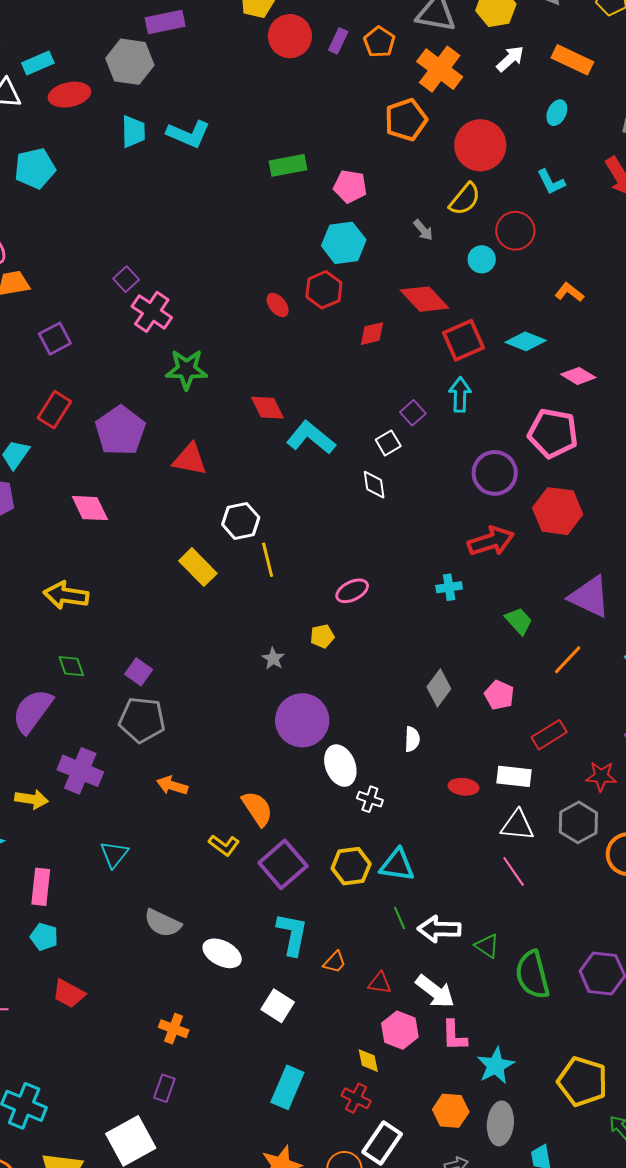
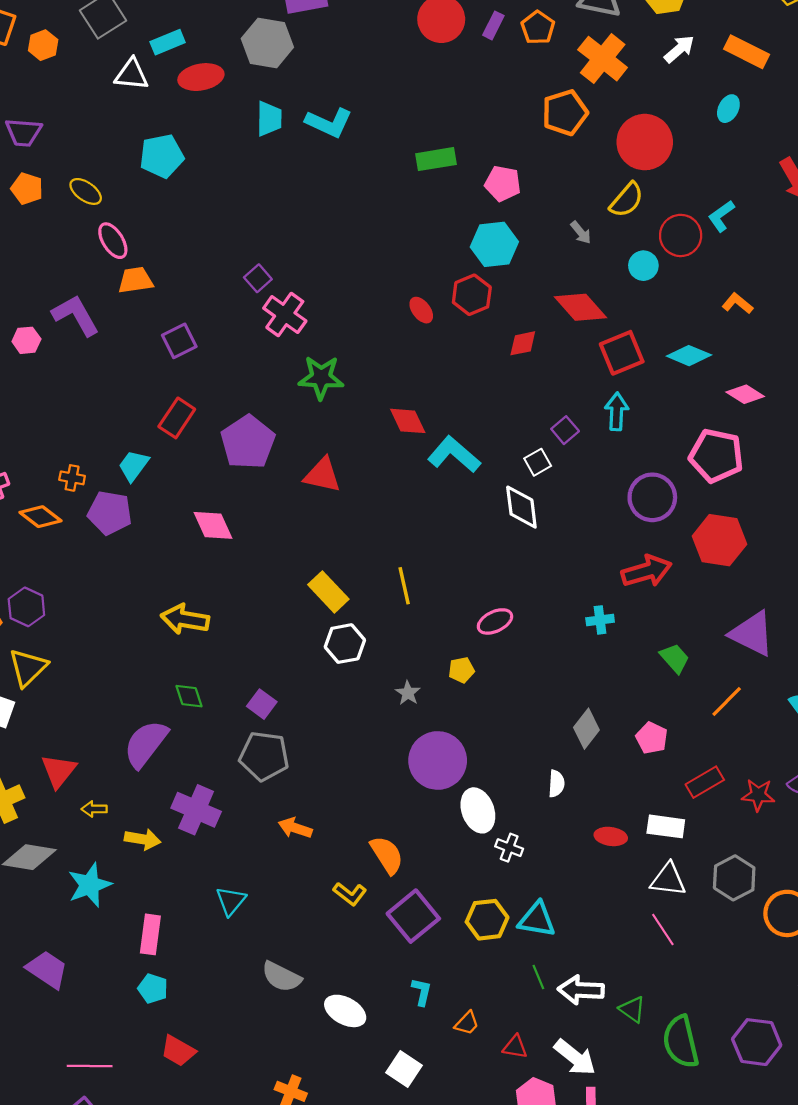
cyan L-shape: (551, 182) -> (721, 216), moved, turned 80
white diamond: (374, 485) -> (521, 507), size x1.4
white hexagon: (241, 521) -> (345, 644), moved
red star: (601, 776) -> (758, 795), moved
cyan L-shape: (292, 934) -> (422, 992), size x0.6

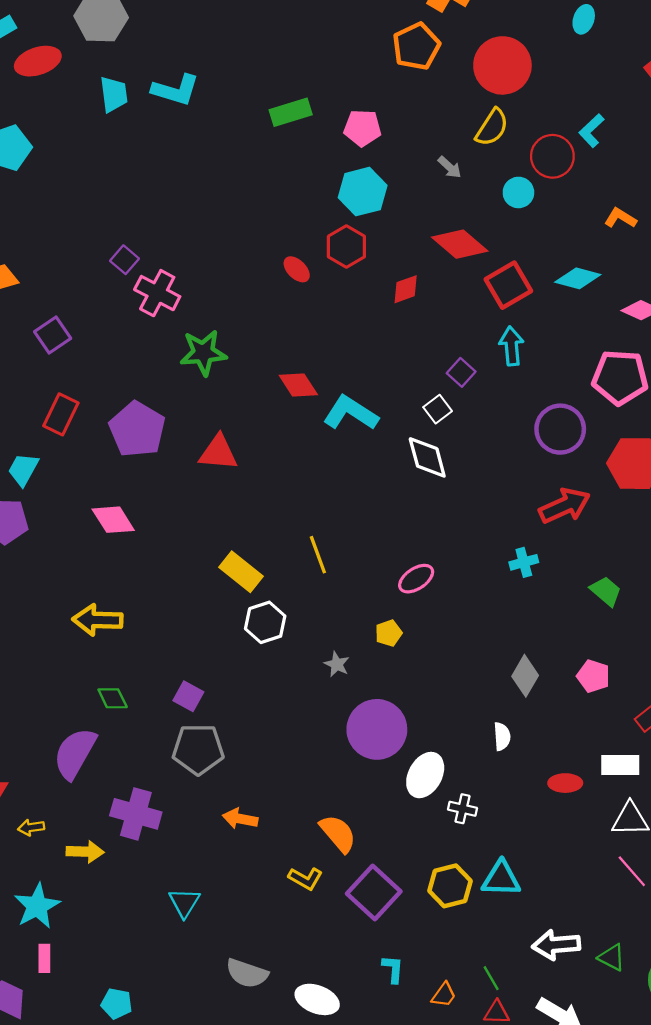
white ellipse: (478, 810) -> (425, 775), turned 57
pink rectangle: (150, 934) -> (44, 958), moved, size x0.7
green line: (538, 977) -> (491, 978), moved

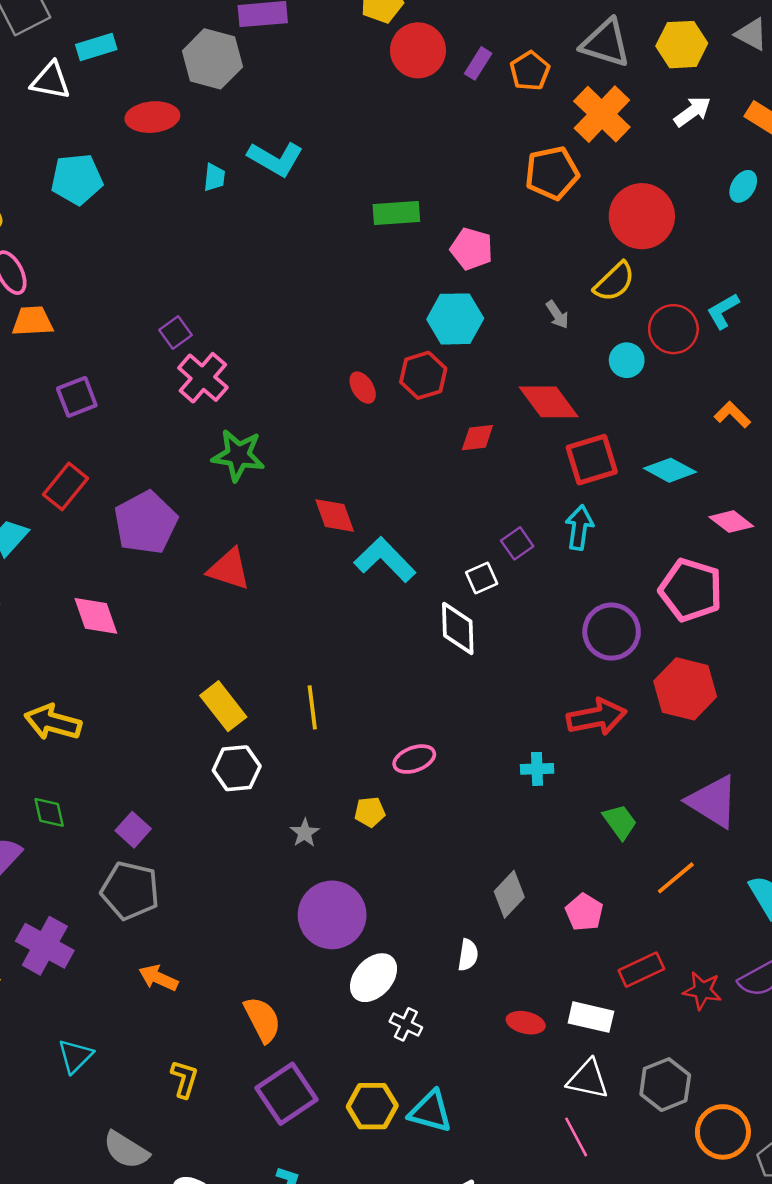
red ellipse: (38, 61) -> (152, 117), moved
cyan trapezoid: (114, 94) -> (214, 177), moved, size x0.7
yellow L-shape: (306, 879) -> (184, 1079), moved, turned -116

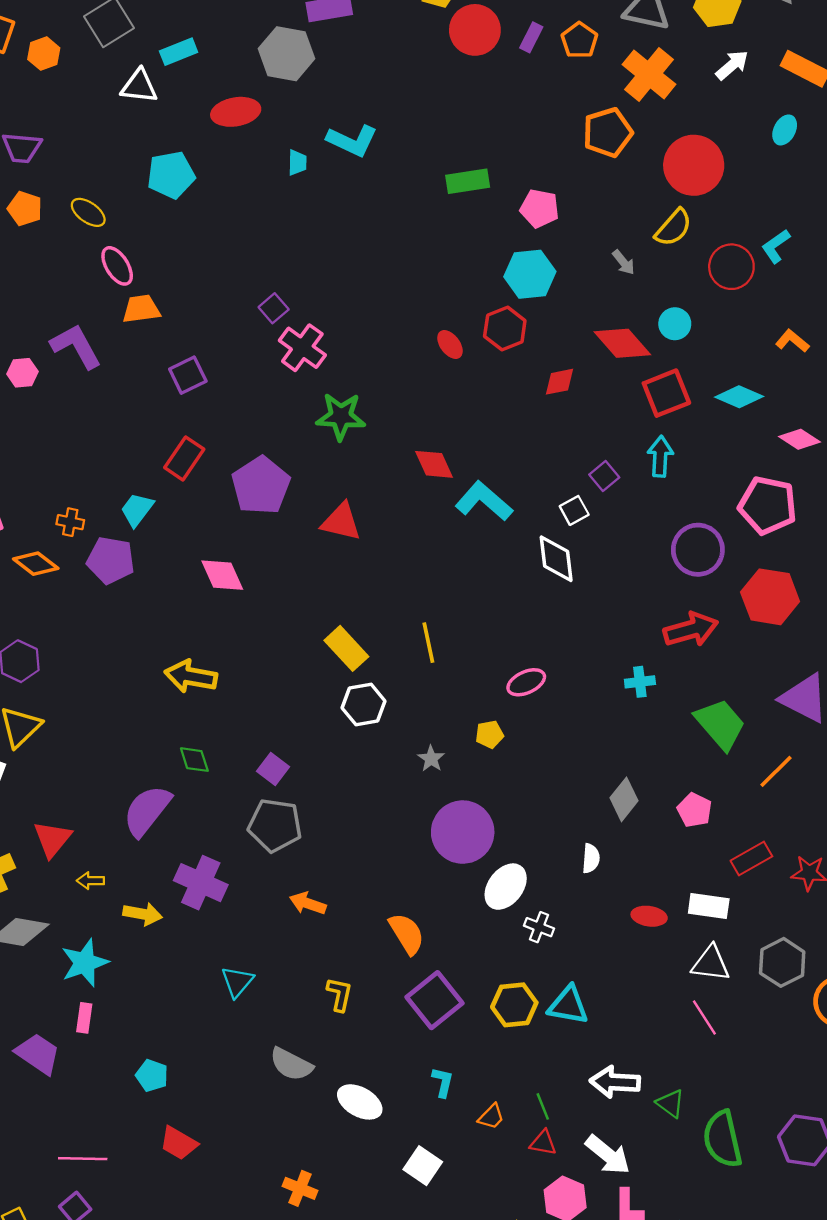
cyan circle: (627, 360) -> (675, 324), moved
green trapezoid: (620, 822) -> (720, 724), size x1.6

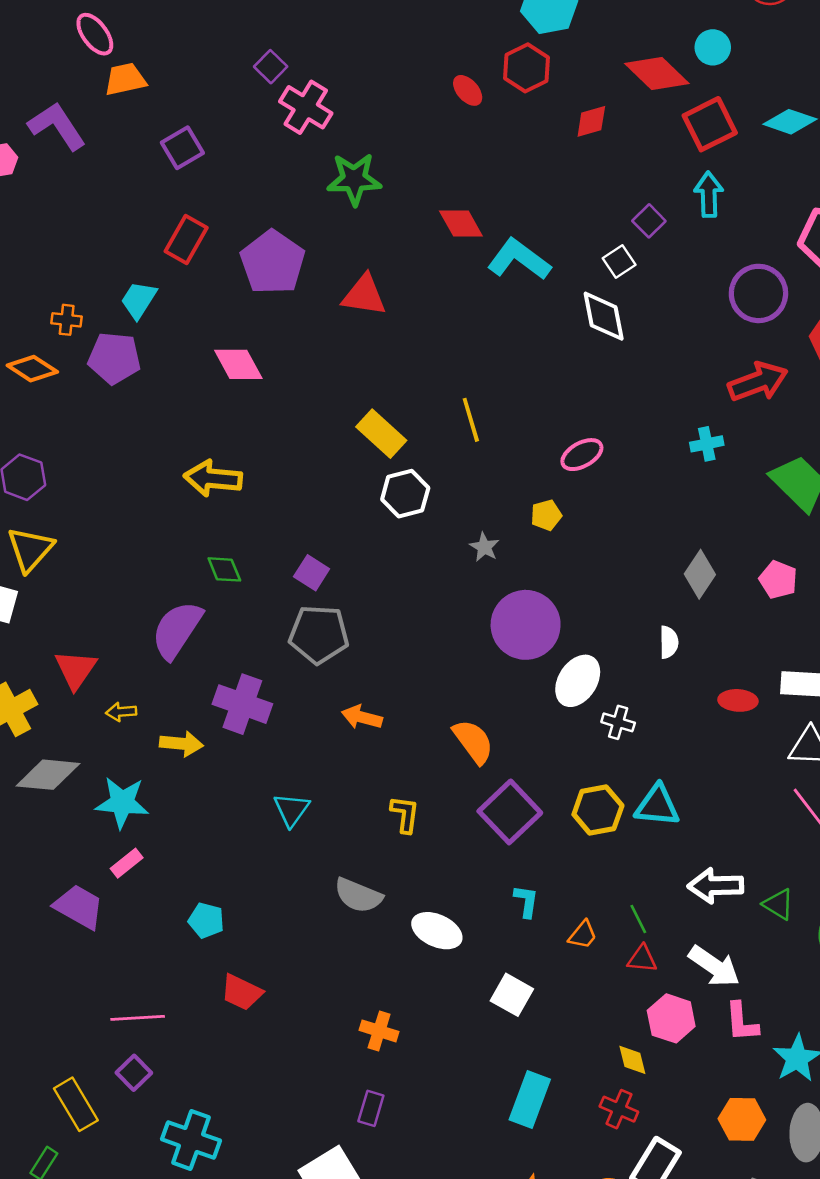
cyan star: (85, 963) -> (122, 803), turned 30
pink rectangle: (84, 1018) -> (127, 863), turned 48

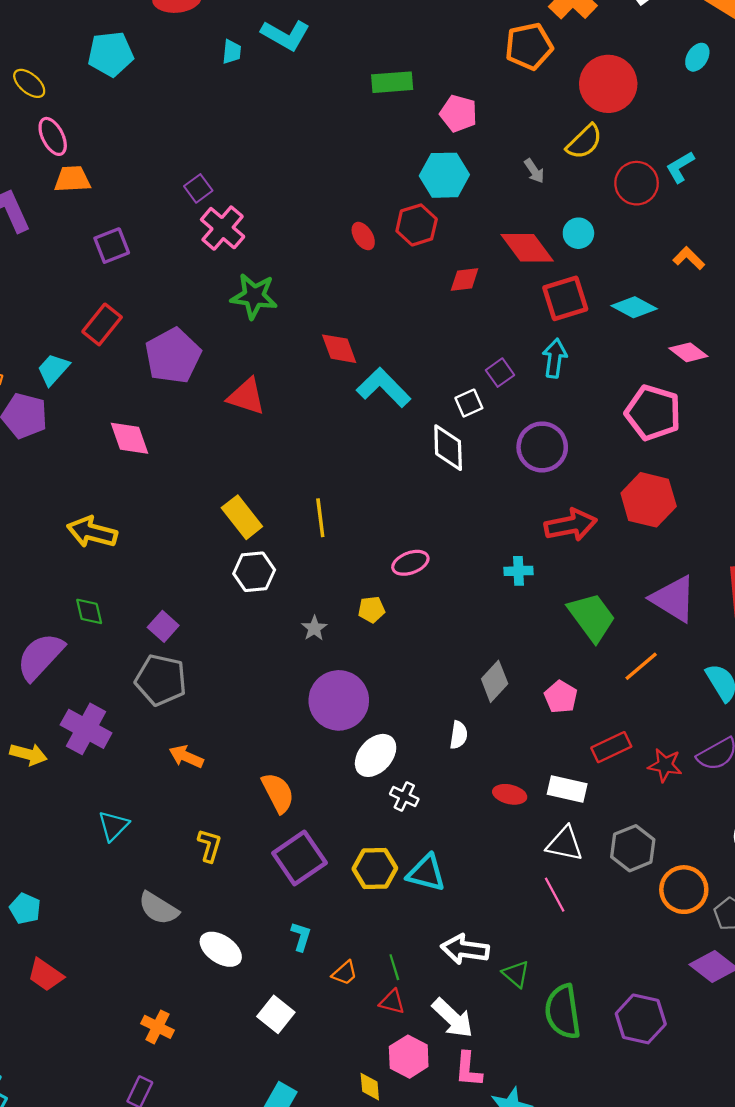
purple circle: (758, 293) -> (542, 447), moved

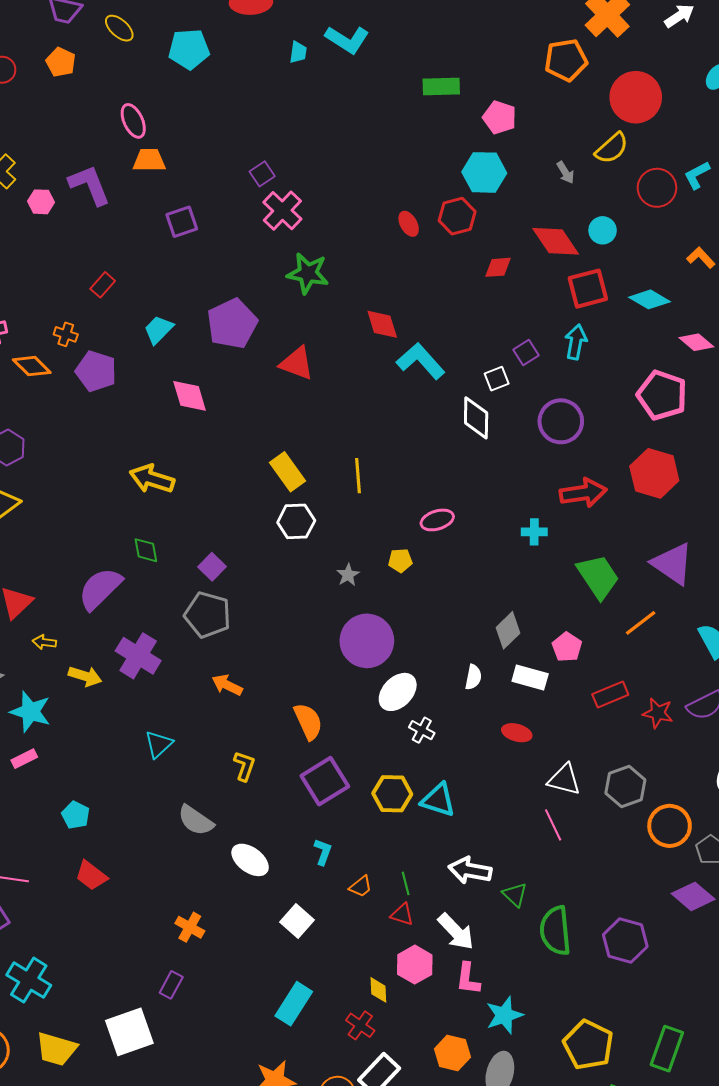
yellow ellipse: (29, 83) -> (119, 28), moved
red rectangle: (102, 324) -> (103, 285), moved, size x0.7
cyan trapezoid: (53, 369) -> (158, 330), moved
white rectangle: (567, 789) -> (530, 677), moved

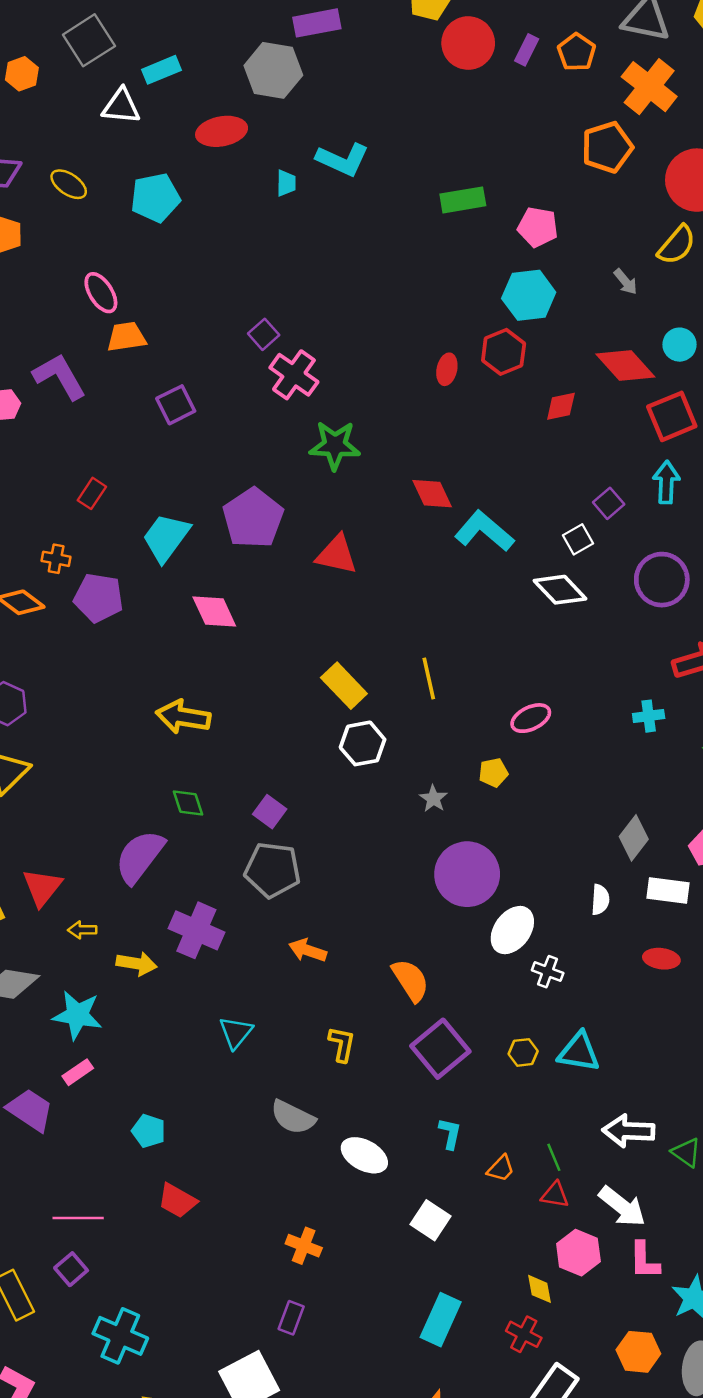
red ellipse: (409, 224) -> (447, 369), turned 50
cyan trapezoid: (158, 330) -> (166, 538), size x1.4
white diamond: (476, 418) -> (560, 590), turned -36
yellow hexagon: (392, 794) -> (523, 1052), size x0.6

